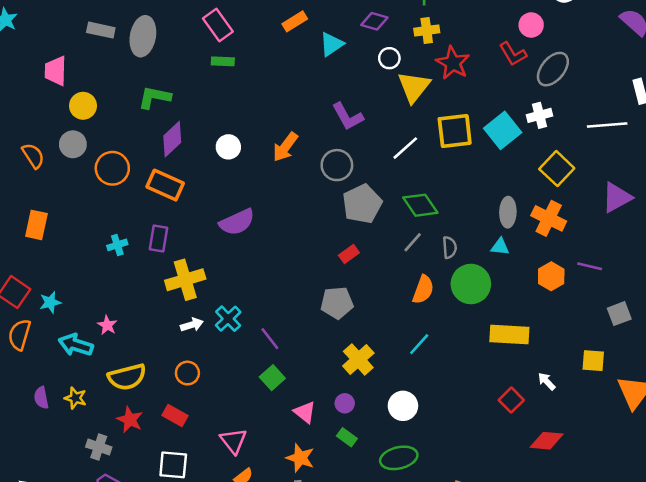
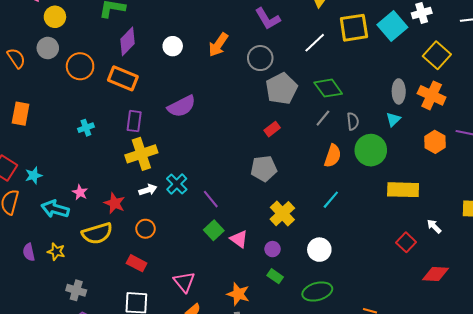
purple rectangle: (159, 239) -> (134, 121), moved
cyan triangle: (500, 247) -> (393, 119), turned -49
pink triangle: (305, 412) -> (239, 239), moved
red star: (130, 420) -> (115, 203), moved

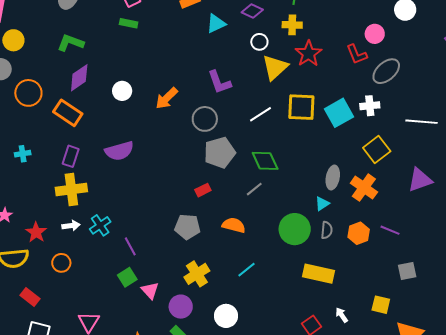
gray semicircle: (353, 121) -> (327, 230), moved
orange semicircle: (333, 156) -> (234, 225), moved, turned -105
purple circle: (273, 249) -> (181, 307), size x1.5
red rectangle: (137, 263) -> (30, 297), moved

